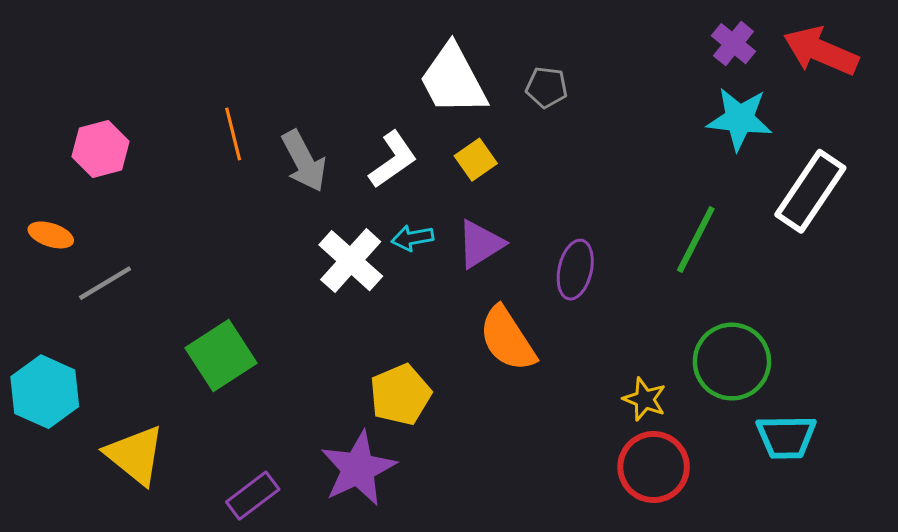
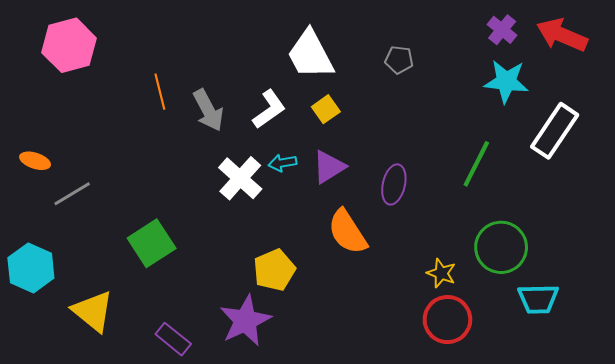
gray pentagon: (547, 87) -> (399, 60), moved
pink hexagon: (101, 149) -> (69, 45), moved, size x1.4
purple rectangle: (253, 496) -> (173, 339), turned 76

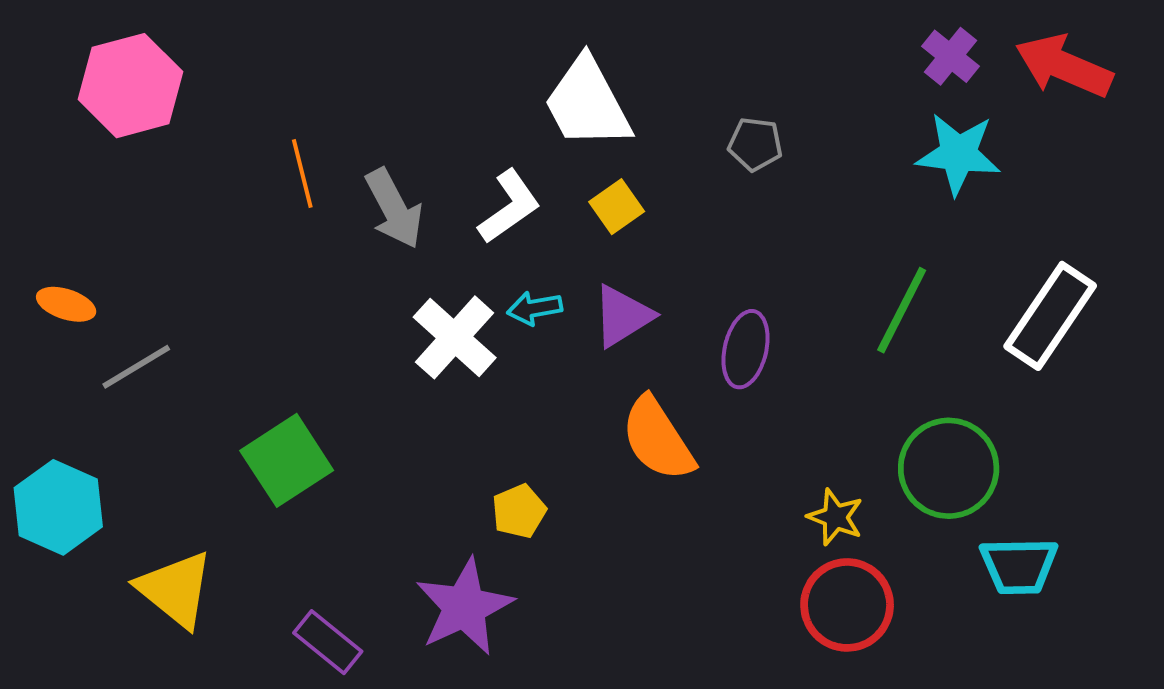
gray pentagon: (399, 60) -> (755, 144), moved
white rectangle: (555, 131) -> (1050, 316), moved
yellow pentagon: (274, 270) -> (519, 511), size x0.7

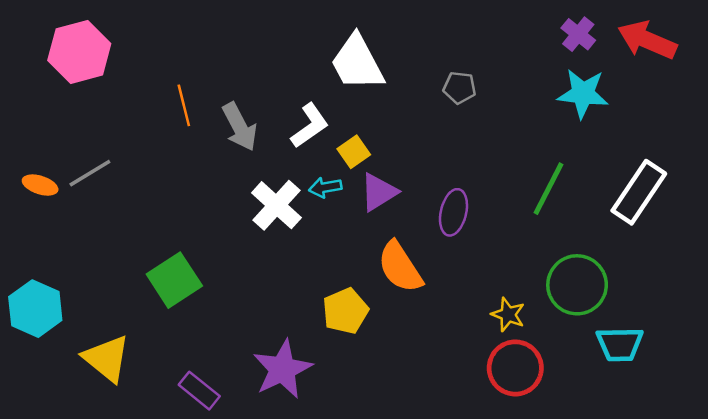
yellow square: (617, 207) -> (354, 152), moved
gray line: (136, 367) -> (90, 173), moved
yellow pentagon: (519, 511) -> (345, 311), moved, size x1.4

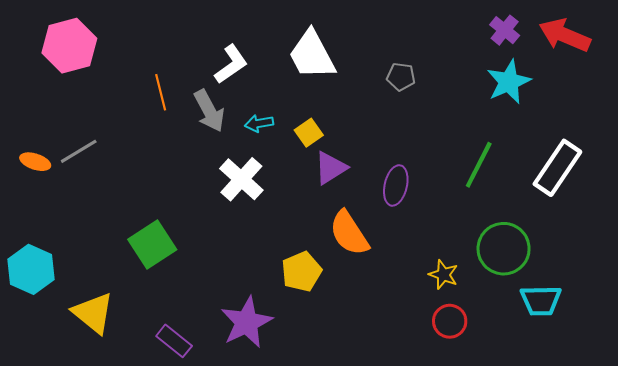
cyan star: (583, 94) -> (509, 82), turned -30
white L-shape: (310, 126) -> (231, 64), moved
cyan arrow: (325, 187) -> (259, 123), moved
red circle: (515, 368) -> (450, 321), size x0.7

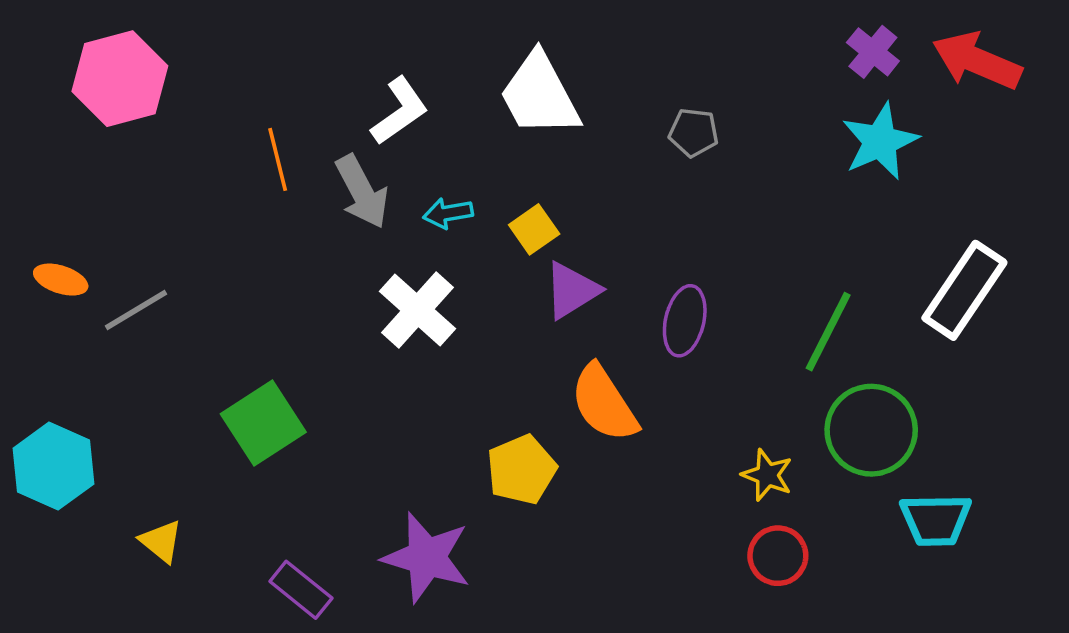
gray line: (79, 151) -> (136, 310), moved
green line: (479, 165) -> (828, 332), moved
yellow triangle: (93, 313) -> (161, 541), size x0.6
purple star: (247, 322) -> (426, 557), turned -30

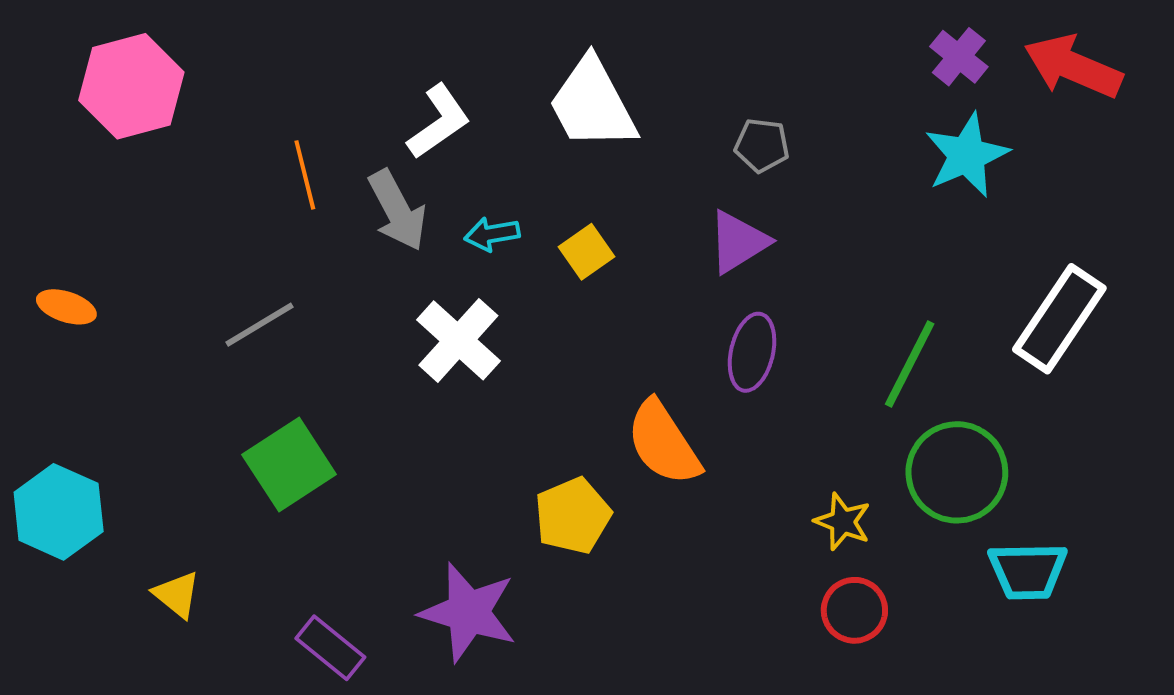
purple triangle: (572, 290) -> (738, 242), moved
gray line: (136, 310) -> (259, 325), moved

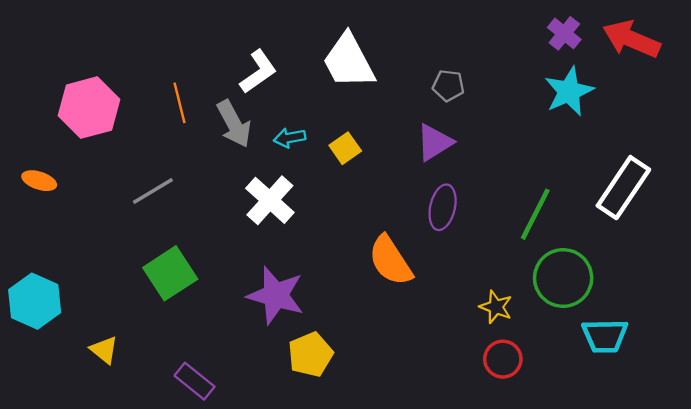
pink hexagon: (131, 86) -> (89, 108), moved
yellow pentagon: (573, 516) -> (310, 354), moved
purple star: (468, 612) -> (276, 295), moved

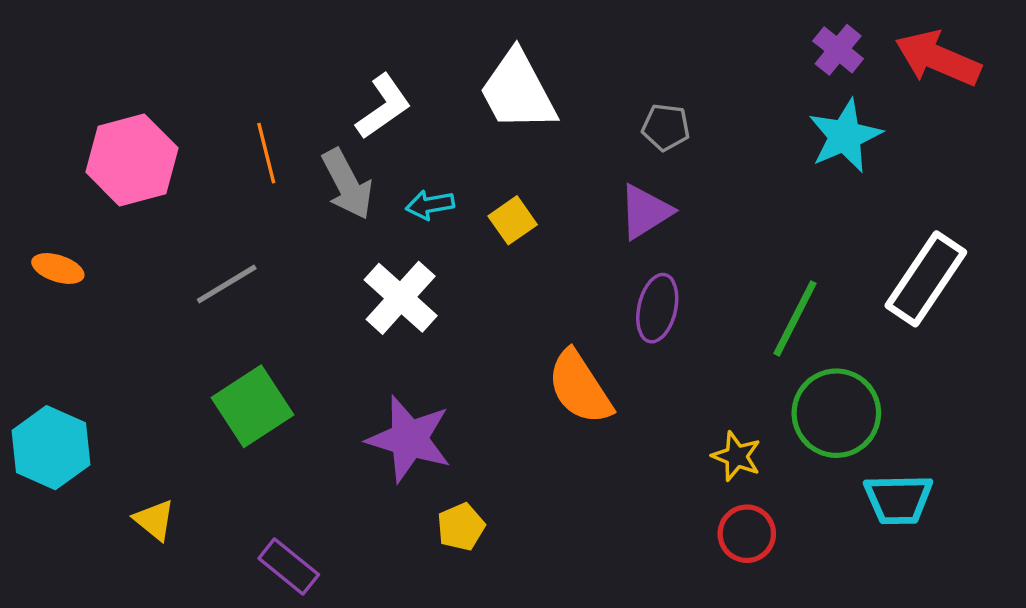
yellow pentagon: (310, 354) -> (461, 527), size x0.7

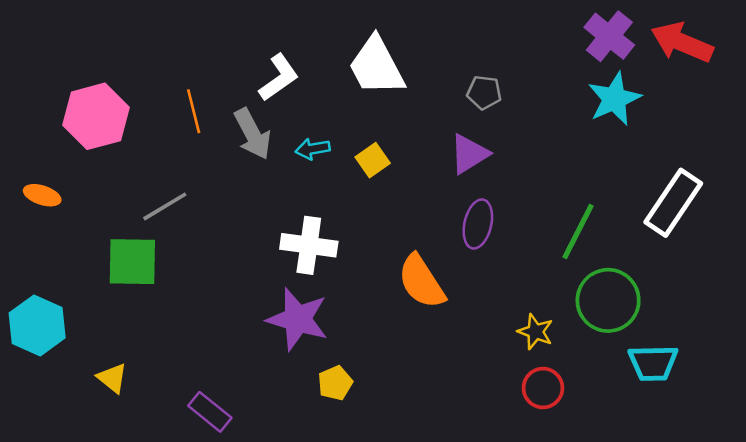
purple cross: (838, 50) -> (609, 36), size x1.4
white cross: (401, 298) -> (309, 245), moved, turned -34
green square: (253, 406) -> (132, 262), moved, turned 34

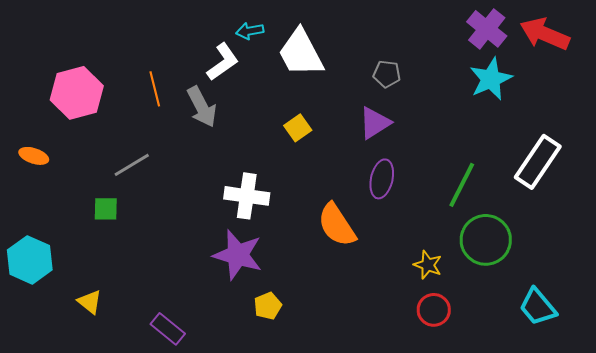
cyan arrow: (313, 149) -> (250, 31), moved
green square: (132, 262) -> (106, 209), size x0.6
cyan trapezoid: (653, 363) -> (538, 307), moved, turned 51

